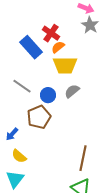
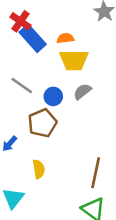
red cross: (51, 33) -> (21, 21), moved
orange semicircle: (58, 47) -> (65, 38), turned 32
yellow semicircle: (19, 156) -> (39, 169), moved, turned -140

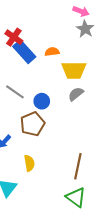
yellow trapezoid: (74, 60) -> (74, 70), moved
gray semicircle: (82, 92) -> (76, 94), moved

